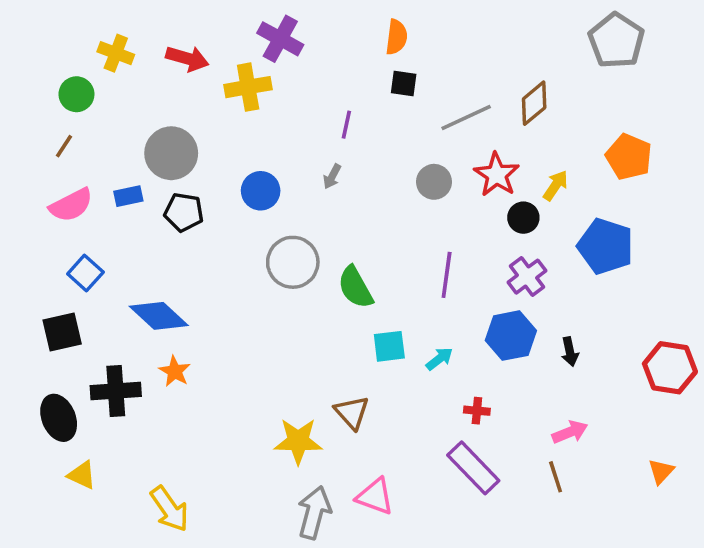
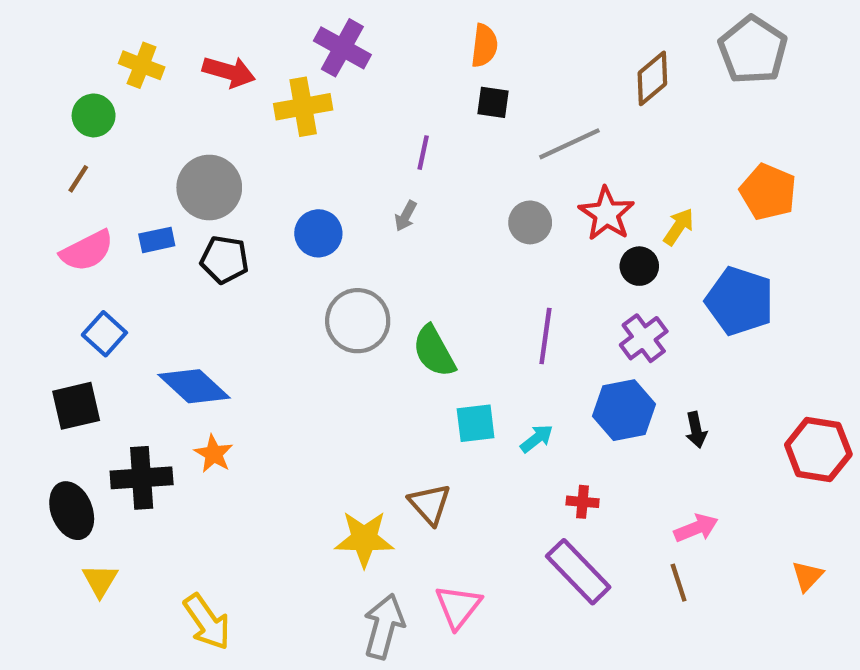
brown diamond: (534, 103) -> (652, 78), moved
yellow triangle: (82, 475) -> (100, 580), turned 36
pink triangle: (375, 496) -> (458, 607), turned 48

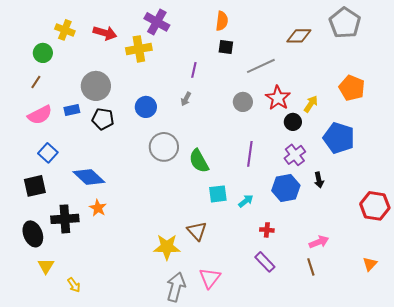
brown diamond: (652, 78) -> (299, 36), turned 40
black arrow: (696, 430) -> (319, 180), moved
purple rectangle: (578, 572) -> (265, 262), size x0.7
yellow arrow: (207, 622) -> (74, 285), moved, size x0.6

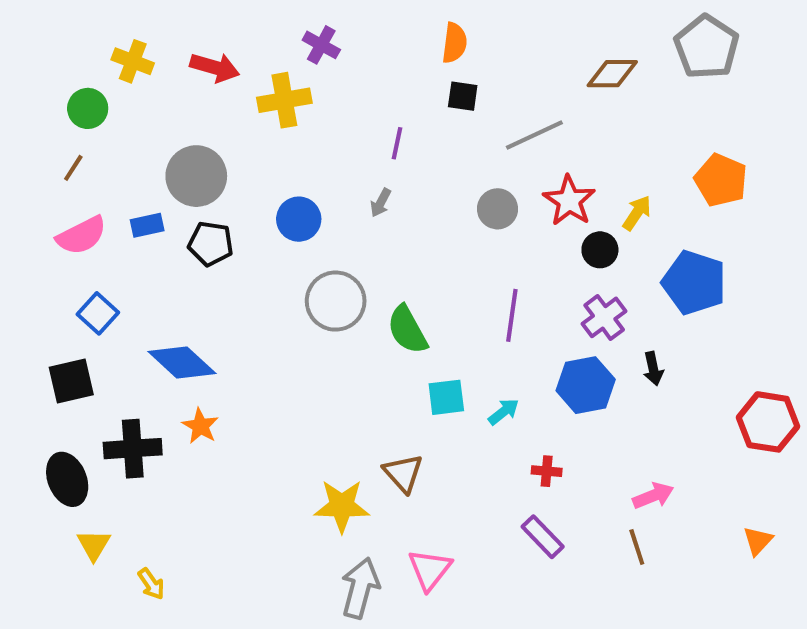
purple cross: (157, 22) -> (321, 45), size x0.7

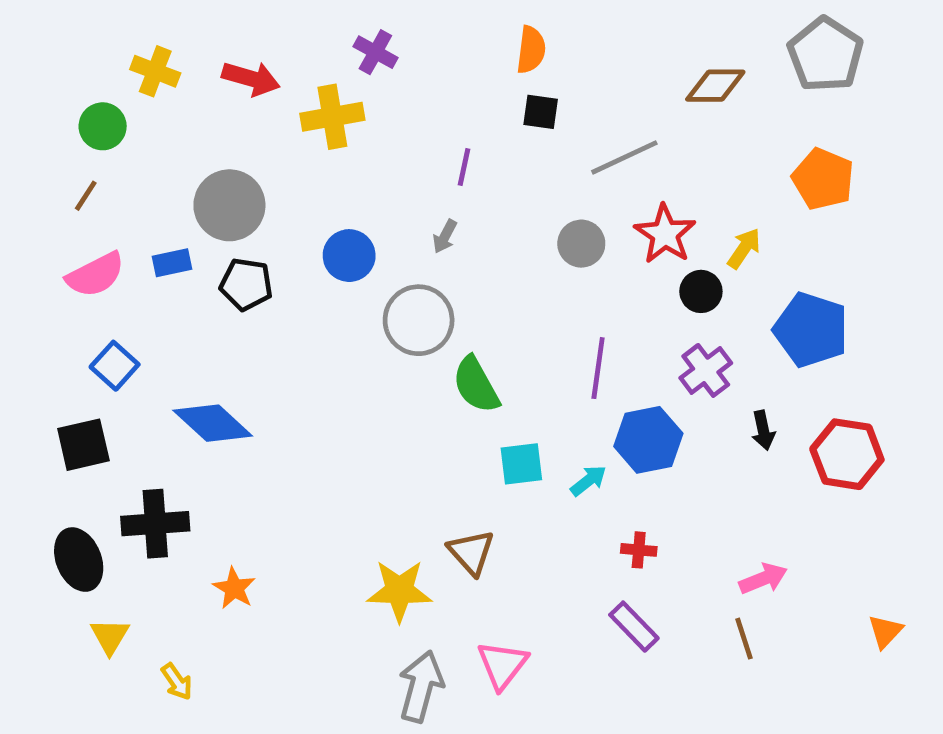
orange pentagon: (721, 180) -> (823, 179), moved
gray circle: (336, 301) -> (419, 320), moved
blue hexagon: (586, 385) -> (648, 440), moved
red hexagon: (768, 422) -> (847, 454), moved
orange star: (200, 426) -> (234, 588), moved

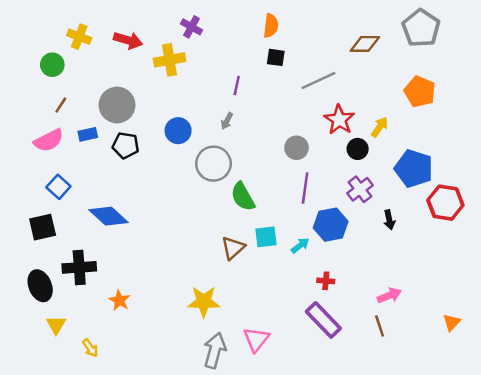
brown line: (86, 196) -> (61, 105), moved
gray circle: (581, 244) -> (297, 148), moved
red hexagon: (847, 454) -> (445, 203), moved
brown triangle: (471, 552) -> (233, 248), moved, turned 30
purple rectangle: (634, 627) -> (323, 320), size x1.4

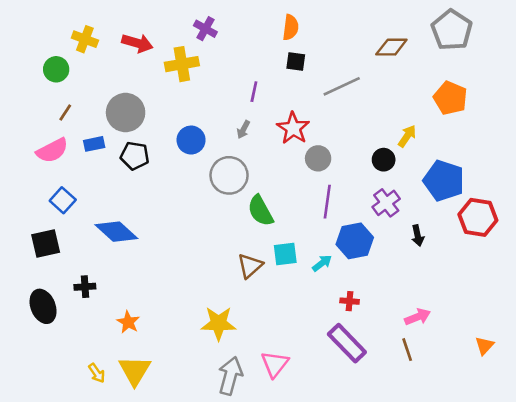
red star: (339, 120) -> (293, 128), moved
black cross: (79, 267) -> (85, 287), size x0.6
yellow triangle: (56, 325) -> (135, 371), moved, size x1.5

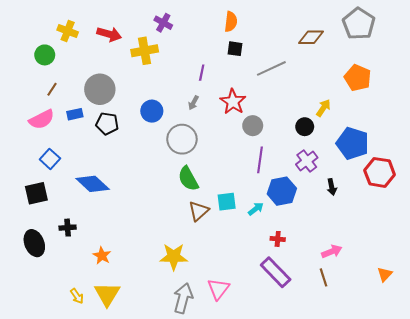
green semicircle: (260, 211) -> (188, 179), moved

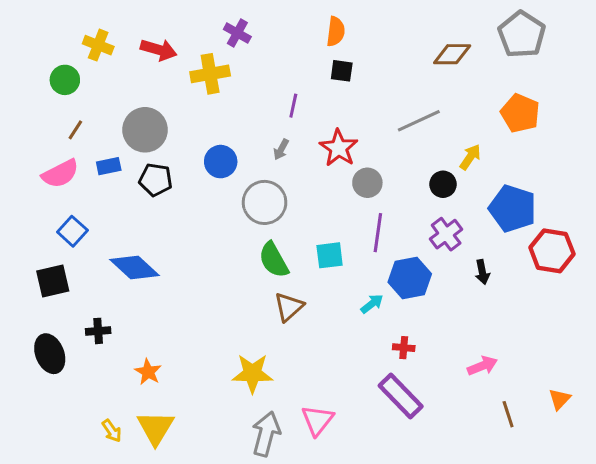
gray line: (271, 68) -> (419, 121), moved
cyan square: (227, 202) -> (330, 255), moved
brown line: (323, 277) -> (508, 414), moved

